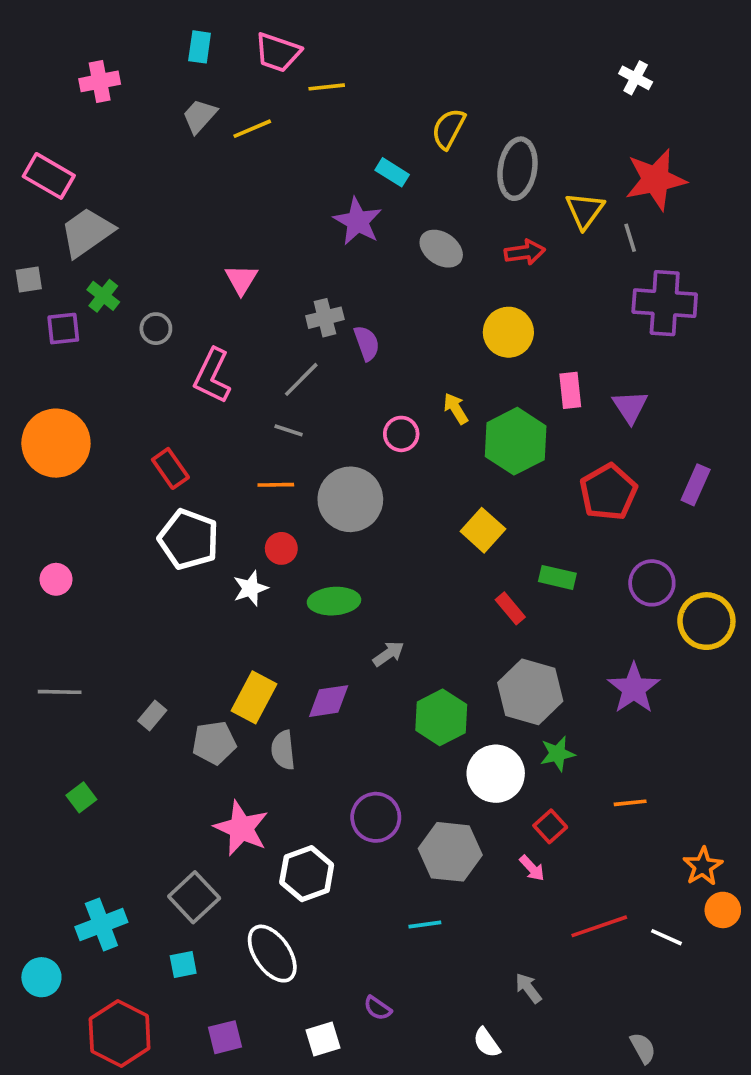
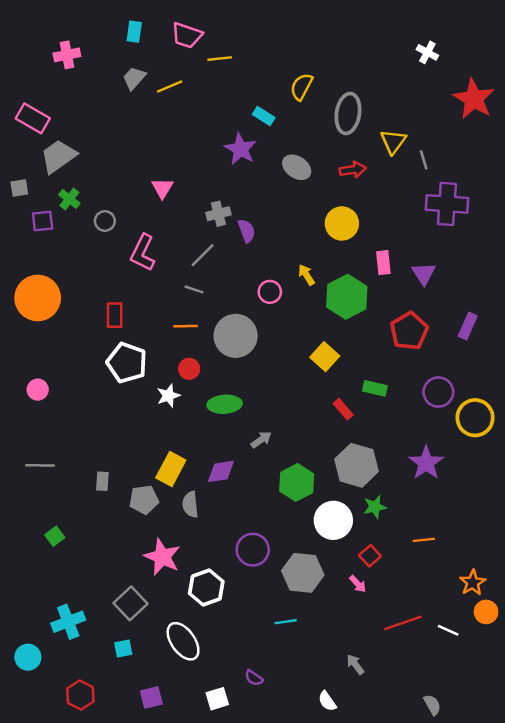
red star: (656, 180) -> (474, 99), moved, turned -30
red rectangle: (170, 468) -> (115, 315), turned 35
gray rectangle: (152, 716) -> (102, 481), turned -36
red hexagon: (120, 1034) -> (80, 695), size x0.7

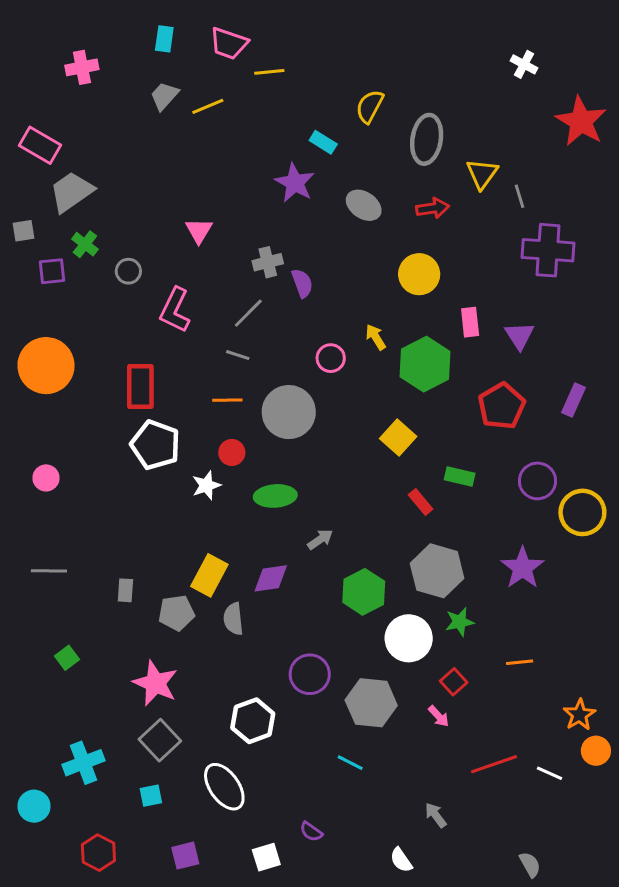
red rectangle: (115, 315) -> (140, 387), size x1.4
pink star: (162, 557) -> (155, 683), moved
cyan line: (286, 622) -> (350, 763), turned 35

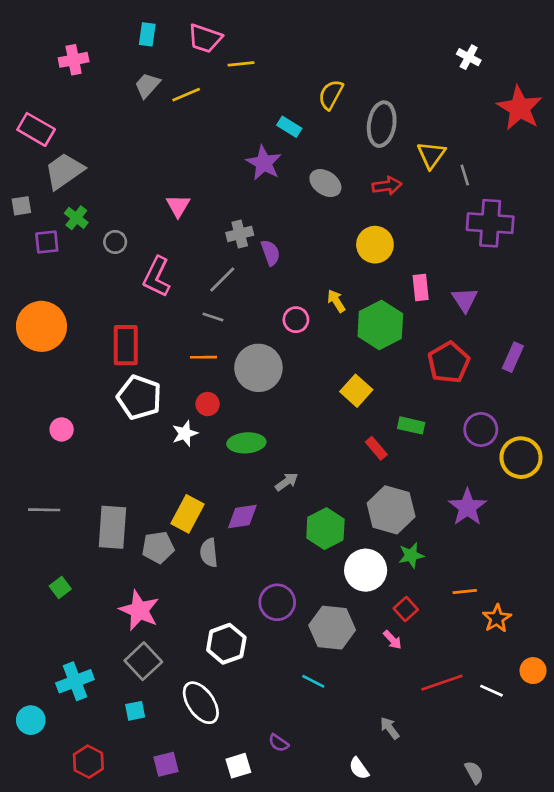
pink circle: (46, 478) -> (62, 429), moved
gray rectangle: (125, 590) -> (112, 527), size x2.0
orange star: (579, 715) -> (497, 618), moved

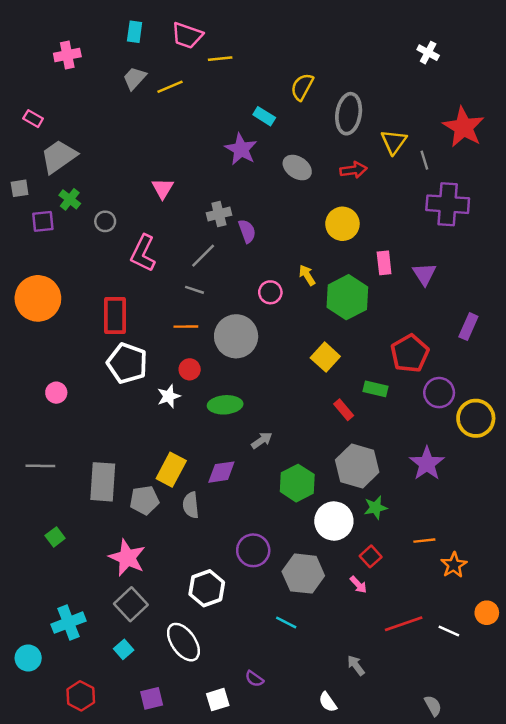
red star: (520, 108) -> (464, 127), moved
pink rectangle: (36, 129) -> (33, 119), size x0.6
red pentagon: (449, 363) -> (410, 353), moved
cyan square: (135, 711) -> (124, 649), turned -30

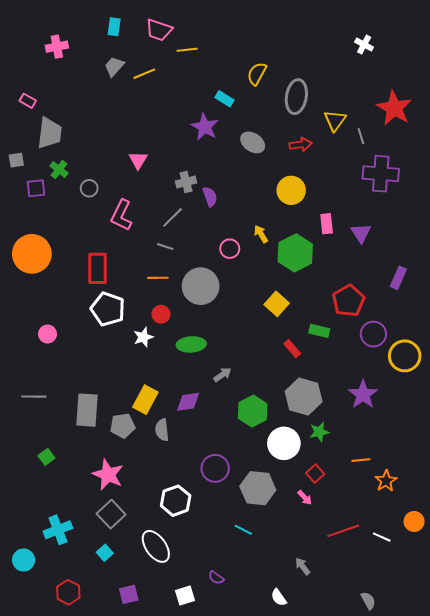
gray trapezoid: (59, 157) -> (50, 133), turned 132

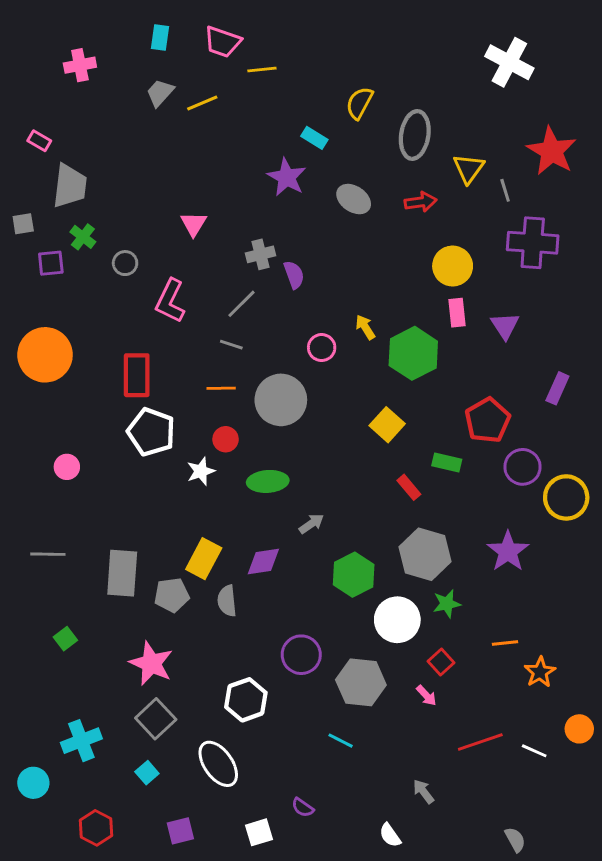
white cross: (364, 45) -> (509, 62), size x1.8
yellow circle: (291, 190) -> (453, 266), moved

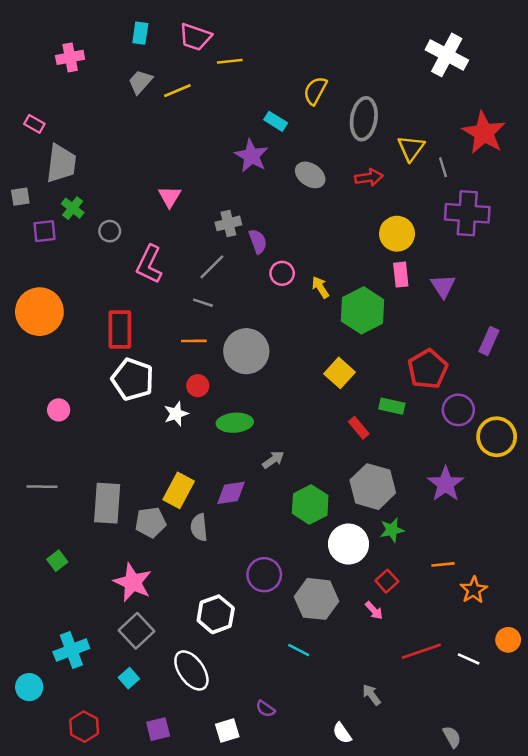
pink circle: (322, 348) -> (282, 273), moved

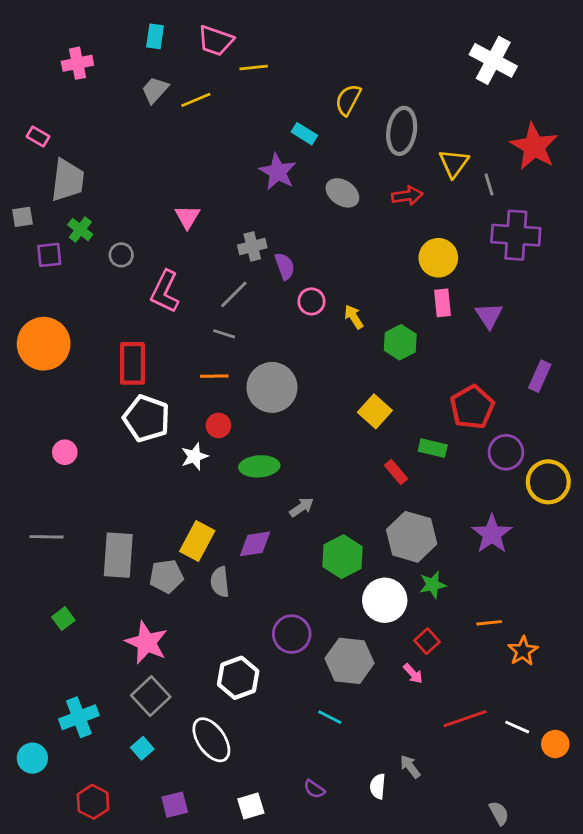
green hexagon: (363, 310) -> (400, 342), size x0.7
orange circle: (508, 640) -> (555, 744), moved
purple semicircle: (265, 709) -> (314, 789), moved
white semicircle: (342, 733) -> (378, 786), moved, turned 40

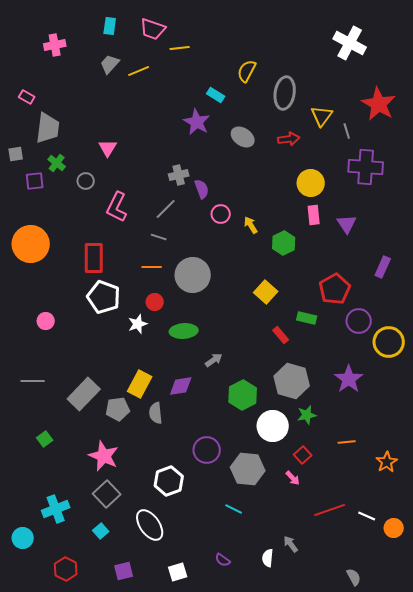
pink triangle: (187, 217) -> (108, 148), moved
gray rectangle: (118, 555) -> (84, 394), turned 40
orange star: (523, 651) -> (387, 462), moved

